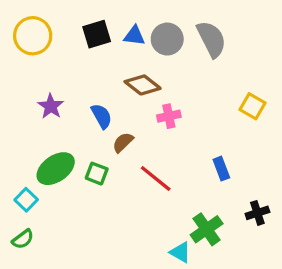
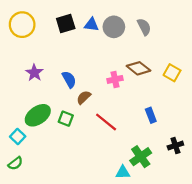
gray semicircle: (211, 39) -> (144, 27), size x0.7
brown diamond: (143, 85) -> (138, 68), moved
cyan triangle: (180, 252) -> (123, 172), turned -32

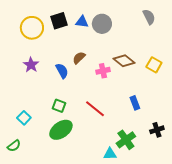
yellow circle: (22, 25) -> (32, 28), moved
gray semicircle: (144, 27) -> (149, 17), moved
brown semicircle: (84, 97) -> (79, 58), moved
green ellipse: (38, 115) -> (61, 130), moved
cyan square: (18, 137) -> (24, 118), moved

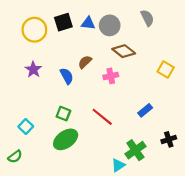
gray semicircle: (149, 17) -> (147, 18), moved
brown diamond: (124, 61) -> (124, 51), moved
blue rectangle: (135, 103) -> (145, 110), turned 72
cyan triangle: (110, 154) -> (118, 165), turned -32

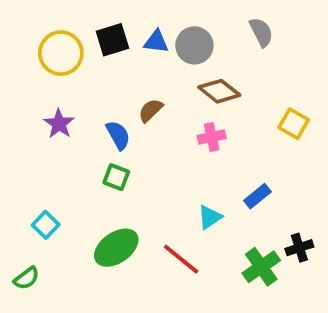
pink cross: (111, 76) -> (212, 137), moved
green square: (63, 114) -> (116, 177), moved
red line: (102, 117) -> (181, 259), moved
green cross: (135, 150) -> (261, 267), moved
cyan triangle: (118, 165) -> (210, 217), moved

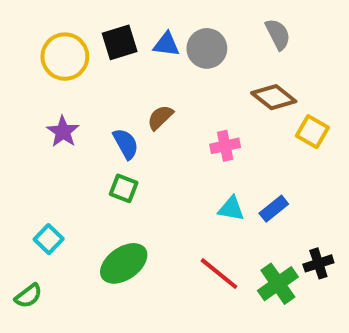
brown diamond: (219, 91) -> (274, 97), moved
cyan triangle: (210, 217) -> (231, 209), moved, turned 44
red line: (181, 259) -> (219, 274), moved

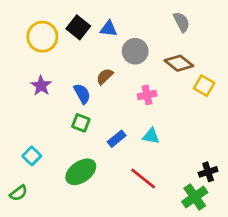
black square: (120, 42) -> (78, 27), turned -35
gray circle: (207, 48) -> (135, 51), moved
blue rectangle: (274, 209) -> (117, 139), moved
green cross: (278, 284) -> (195, 197), moved

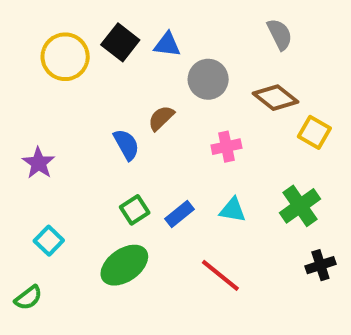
purple star: (41, 86) -> (39, 163), moved
green square: (81, 123) -> (135, 210), moved, turned 36
green cross: (195, 197) -> (300, 206), moved

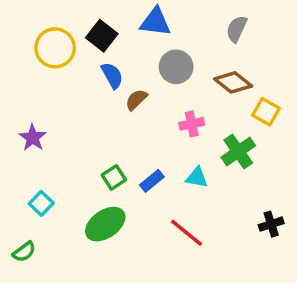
gray semicircle: (280, 34) -> (237, 29), turned -128
blue triangle: (167, 45) -> (155, 22), moved, size x1.4
blue semicircle: (126, 145) -> (112, 75), moved
green cross: (300, 206) -> (238, 152), moved

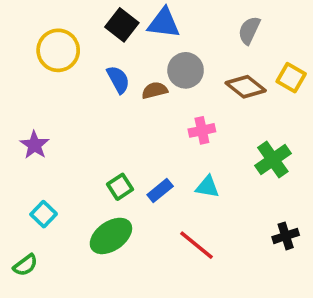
black square: (102, 36) -> (122, 25), moved
brown semicircle: (136, 100) -> (155, 90), moved, turned 30
yellow square: (266, 112) -> (291, 78), moved
green cross: (238, 152) -> (273, 160), moved

